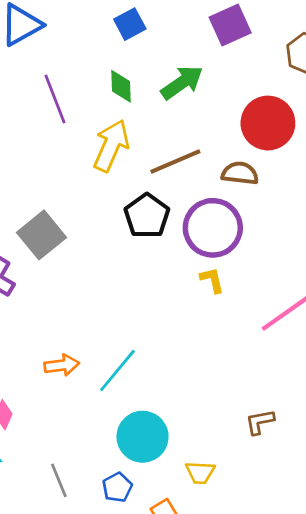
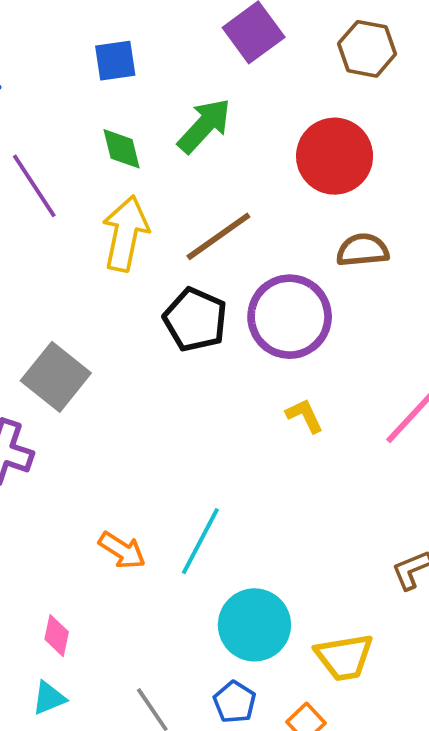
blue square: (130, 24) -> (115, 61), turned 32
brown semicircle: (240, 173) -> (363, 250), moved
yellow L-shape: (212, 280) -> (305, 416), moved
orange arrow: (62, 365) -> (122, 550), turned 52
yellow trapezoid: (200, 472) -> (344, 657), size x1.4

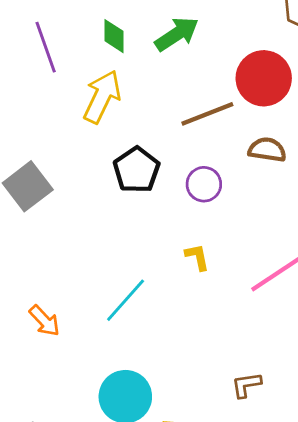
brown line: (218, 236) -> (207, 114), moved
purple circle: (290, 317) -> (204, 184), size x0.6
cyan line: (200, 541) -> (126, 300), moved

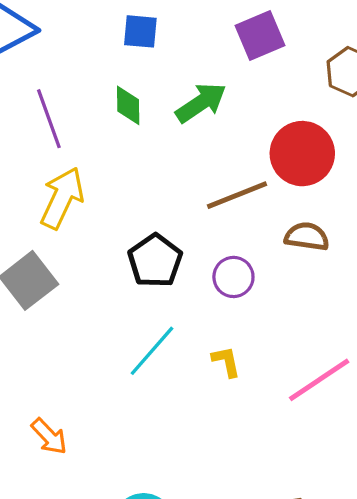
yellow arrow: (102, 97) -> (62, 198), moved
cyan line: (126, 300) -> (152, 351), moved

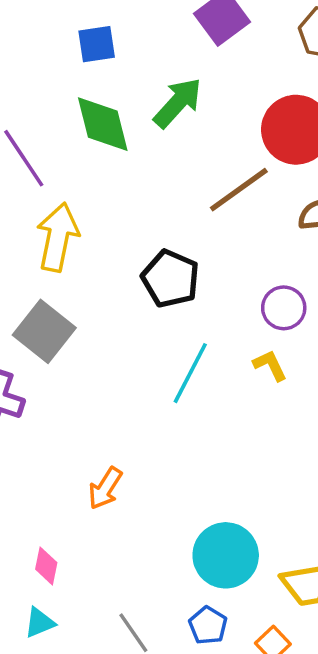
green diamond: (128, 105) -> (103, 124), size x1.5
purple circle: (233, 277) -> (284, 308), moved
orange arrow: (49, 436) -> (105, 488), turned 90

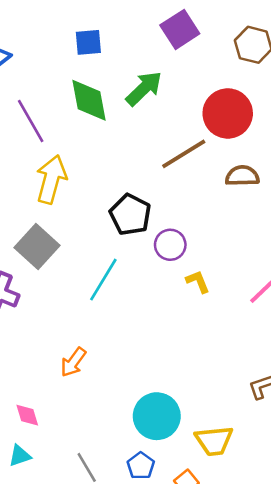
purple circle: (284, 308) -> (170, 245), moved
cyan line: (190, 373) -> (103, 280), moved
pink diamond: (46, 566) -> (27, 415), turned -32

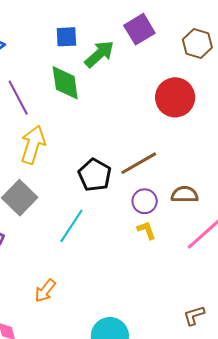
green arrow: (144, 88) -> (99, 54), moved
brown line: (184, 154) -> (139, 163), moved
brown semicircle: (242, 176) -> (185, 194), moved
purple circle: (170, 245) -> (145, 201), moved

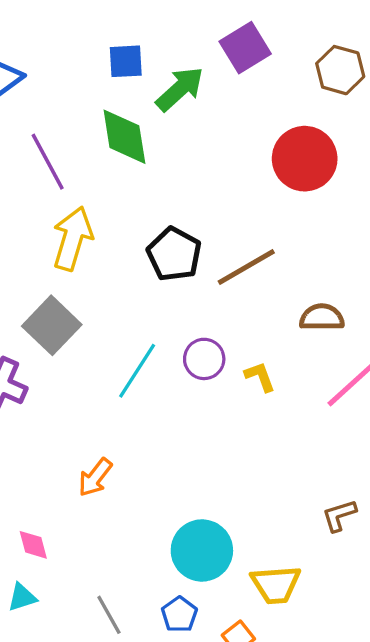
black pentagon: (95, 175) -> (174, 254), moved
purple circle: (145, 201) -> (204, 359), moved

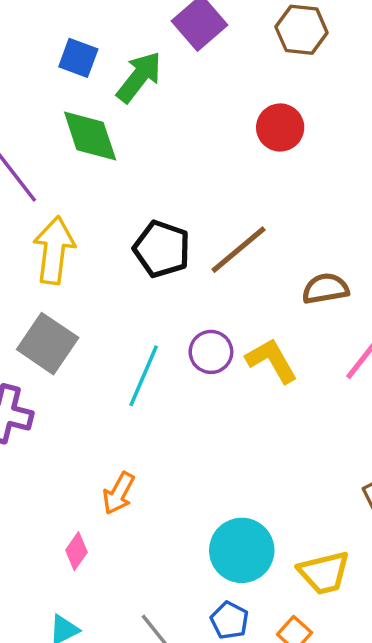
blue square: (126, 61) -> (78, 58), turned 33
red circle: (305, 159) -> (280, 127), size x0.7
yellow L-shape: (260, 377) -> (272, 361), size x1.5
pink diamond: (33, 545) -> (76, 551), moved, turned 60

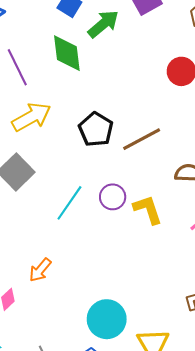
yellow arrow: (54, 250) -> (31, 117), turned 42

